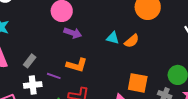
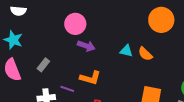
orange semicircle: (132, 41) -> (145, 54), turned 84
gray rectangle: (30, 61) -> (43, 65), moved

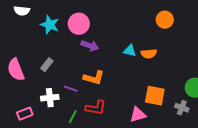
orange circle: (161, 20) -> (165, 20), size x0.7
cyan star: (13, 40) -> (50, 25), moved
orange semicircle: (145, 54) -> (149, 54), turned -49

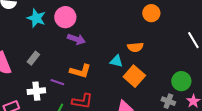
cyan triangle: (130, 51) -> (116, 61), moved
orange square: (155, 96) -> (134, 76), moved, turned 30

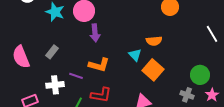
purple arrow: (76, 39) -> (95, 33), turned 66
cyan triangle: (116, 61) -> (135, 55), turned 32

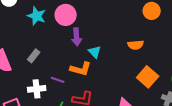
cyan triangle: (135, 55) -> (95, 52), moved
orange square: (153, 70) -> (148, 77), moved

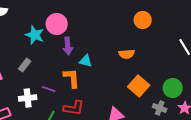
cyan star: (37, 16) -> (35, 35), moved
cyan triangle: (95, 52) -> (86, 61), turned -32
orange L-shape: (81, 69) -> (72, 78), turned -110

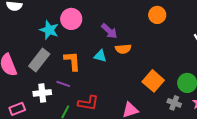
purple arrow: (68, 46) -> (109, 31), moved, turned -42
orange semicircle: (127, 54) -> (123, 49), moved
gray rectangle: (25, 65) -> (39, 60), size x1.6
orange L-shape: (72, 78) -> (72, 61), moved

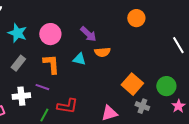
pink circle: (71, 19) -> (50, 34), moved
cyan star: (49, 30) -> (17, 33), moved
gray rectangle: (39, 60) -> (18, 63), size x0.7
gray cross: (174, 103) -> (142, 106), moved

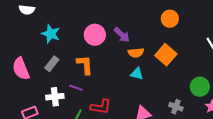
pink circle: (50, 34) -> (95, 35), moved
cyan triangle: (79, 59) -> (137, 74), moved
orange square: (132, 84) -> (166, 55), moved

